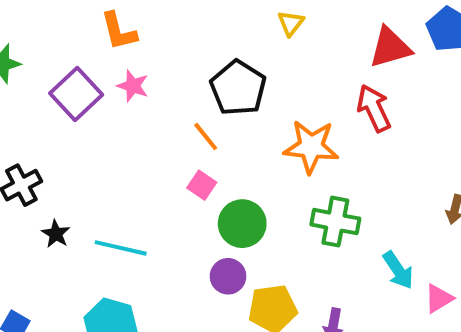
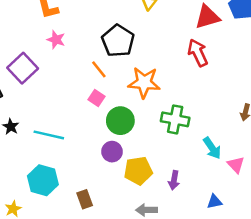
purple square: (76, 94) -> (23, 68), moved
orange star: (311, 147) -> (144, 83), moved
pink triangle: (439, 299) -> (236, 165), turned -42

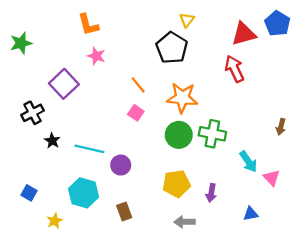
black pentagon: (118, 41) -> (172, 48), moved
green circle: (120, 121) -> (179, 135), moved
purple circle: (112, 152) -> (121, 165), moved

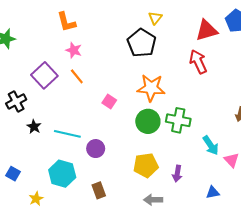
orange line: (138, 85) -> (77, 76), moved

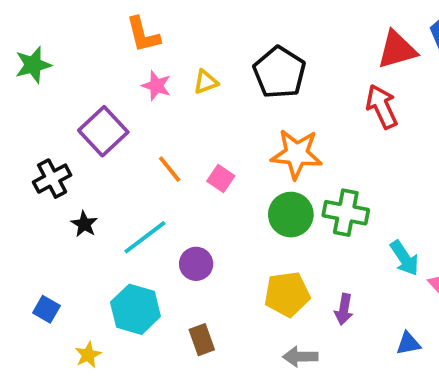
yellow triangle: (155, 18) -> (206, 82), moved, turned 32
orange line: (77, 76) -> (170, 169), moved
cyan line: (67, 134) -> (145, 237), turned -50

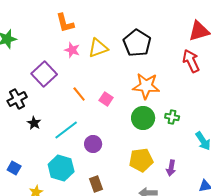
yellow triangle: (206, 82) -> (98, 48), size x1.5
green cross: (346, 213) -> (172, 117), size x0.6

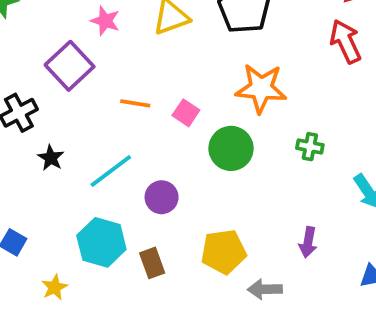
pink star: (72, 50) -> (105, 21), moved
orange line: (79, 94) -> (135, 103), turned -42
green circle: (143, 118) -> (231, 148), moved
yellow pentagon: (141, 160) -> (223, 252), moved
brown rectangle: (96, 184) -> (152, 263), moved

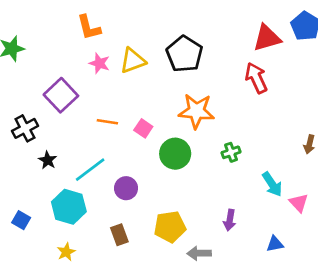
pink star: (105, 21) -> (99, 63), moved
green cross: (310, 147) -> (231, 152), turned -30
cyan hexagon: (101, 242) -> (69, 207), moved
yellow star: (55, 287) -> (66, 252), moved

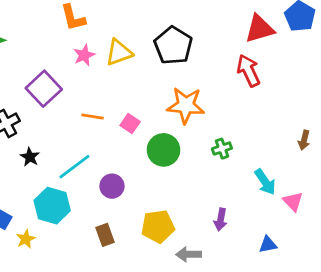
pink star: (99, 63) -> (84, 55), turned 30
yellow star: (66, 252) -> (26, 239), moved

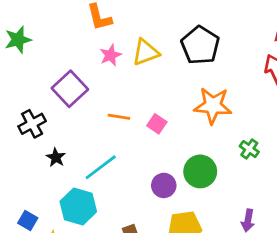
green cross: (222, 149) -> (249, 149), turned -36
green circle: (163, 150) -> (200, 171), moved
purple circle: (112, 186) -> (164, 185), moved

